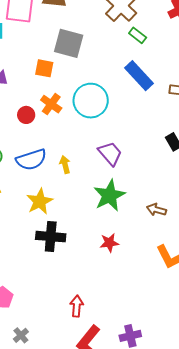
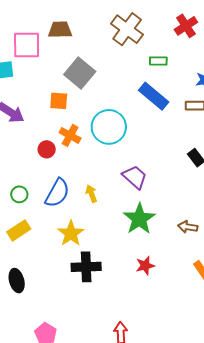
green rectangle: (138, 35) -> (158, 61), moved, turned -30
gray square: (69, 43) -> (80, 73), turned 32
blue semicircle: (31, 160) -> (57, 193), turned -36

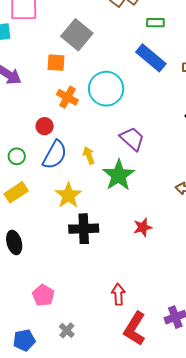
red circle: (47, 149) -> (45, 126), moved
green star: (139, 219) -> (119, 175), moved

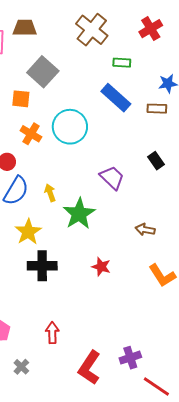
purple trapezoid: (132, 139) -> (112, 178), moved
red star: (143, 227) -> (101, 267), turned 30
red arrow: (118, 294) -> (52, 333), moved

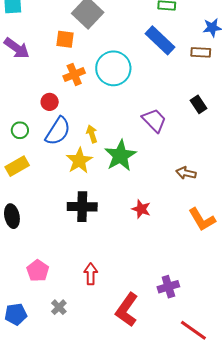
orange cross: (31, 134) -> (74, 74), turned 35
yellow star: (28, 232) -> (79, 161), moved
purple cross: (130, 358) -> (168, 287), moved

